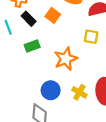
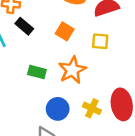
orange square: (53, 15) -> (65, 31), moved
green rectangle: (32, 46) -> (37, 72), moved, turned 40

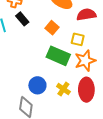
orange star: (72, 70) -> (85, 61), moved
green rectangle: (37, 72) -> (58, 56), moved, size x1.6

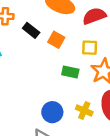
black rectangle: (22, 19) -> (31, 30), moved
green rectangle: (58, 56) -> (70, 72), size x0.6

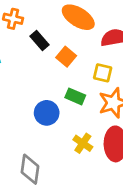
blue circle: (52, 112) -> (47, 113), moved

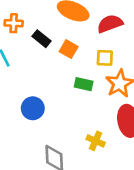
blue circle: (47, 113) -> (33, 108), moved
yellow cross: (83, 143) -> (96, 141), moved

